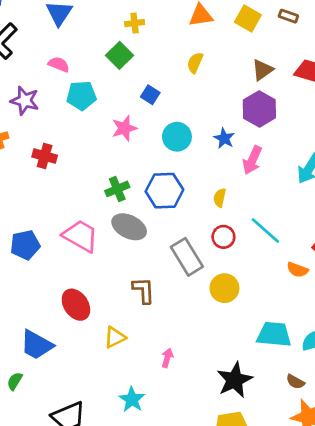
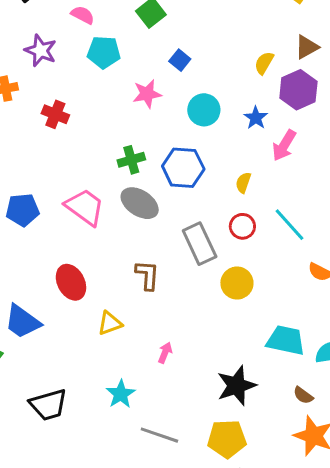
yellow semicircle: (195, 63) -> (264, 63), moved

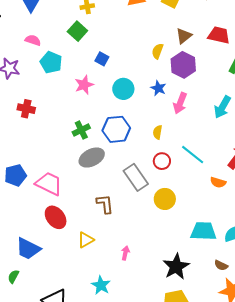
cyan pentagon: (104, 52) -> (51, 62), turned 30
gray ellipse: (140, 203) -> (92, 158), turned -50
pink trapezoid: (85, 207) -> (49, 184), moved

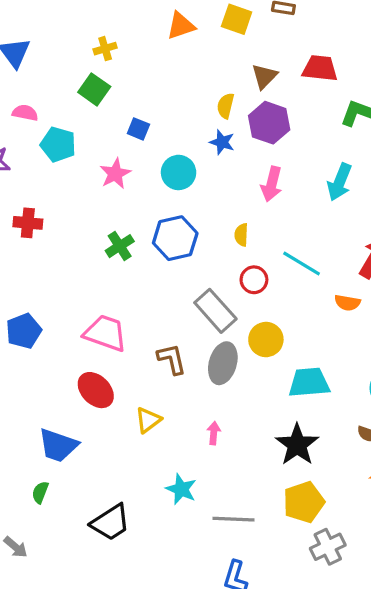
blue star: (158, 88) -> (222, 142), moved
gray ellipse: (92, 158) -> (223, 363), moved, turned -40
pink trapezoid: (49, 184) -> (105, 333), moved
cyan trapezoid: (203, 231) -> (309, 382), moved

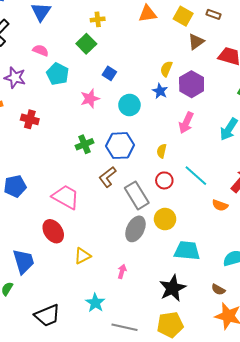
brown triangle: (264, 76) -> (196, 42), moved
brown L-shape: (172, 359) -> (108, 177), moved, turned -125
blue trapezoid: (58, 445) -> (24, 261), turned -136

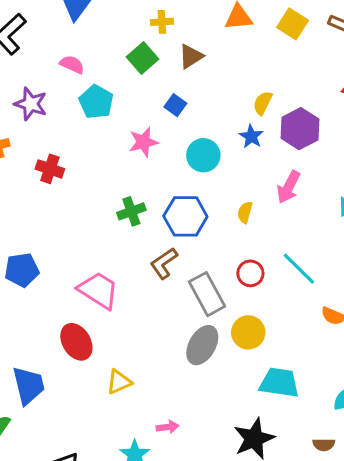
brown triangle: (196, 42) -> (191, 56), moved
yellow semicircle: (162, 151) -> (245, 212), moved
pink arrow: (122, 271) -> (168, 427), moved, turned 64
brown semicircle: (218, 290) -> (324, 445), turned -32

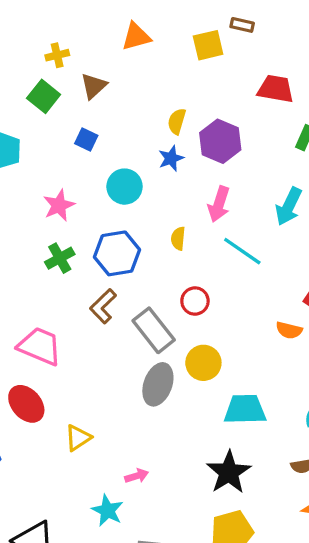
yellow square: (293, 24) -> (208, 45), moved, turned -36
blue star: (251, 136) -> (171, 158), turned 30
pink star: (143, 142) -> (59, 205), moved
cyan line: (299, 269) -> (242, 251), moved

